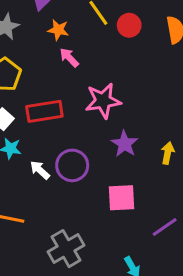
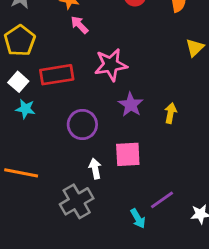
white arrow: (40, 170) -> (95, 169), moved, turned 36
purple line: (165, 227) -> (162, 200), moved

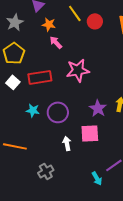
purple star: (131, 105) -> (98, 108), moved
cyan star: (25, 109) -> (33, 110), moved
gray cross: (77, 201) -> (46, 171), moved, size x0.7

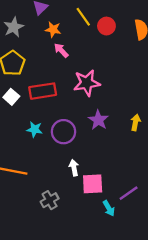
purple star: (98, 108) -> (98, 120), moved
pink square: (90, 133) -> (93, 184), moved

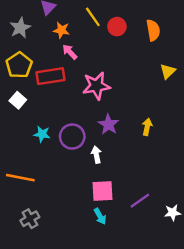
red rectangle: (43, 91) -> (50, 76), moved
white arrow: (74, 168) -> (96, 155), moved
gray cross: (50, 200) -> (30, 219), moved
cyan arrow: (109, 208) -> (100, 216), moved

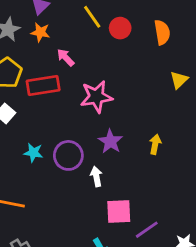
orange star: (61, 30) -> (40, 32), moved
pink square: (102, 191) -> (119, 211), moved

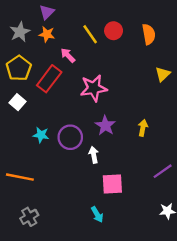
yellow line: (92, 17) -> (90, 34), moved
red rectangle: (43, 85) -> (49, 79), turned -44
purple line: (147, 230) -> (163, 171), moved

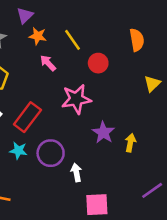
red circle: (114, 31) -> (98, 63), moved
orange star: (47, 34) -> (38, 36), moved
red rectangle: (49, 79) -> (27, 117), moved
purple star: (105, 126) -> (103, 133), moved

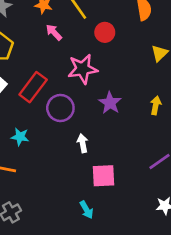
yellow arrow: (130, 143) -> (156, 105), moved
cyan star: (18, 151) -> (20, 137), moved
purple circle: (51, 153) -> (60, 108), moved

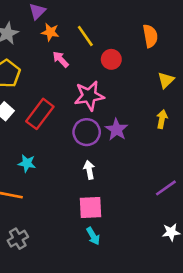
yellow arrow: (156, 105) -> (162, 119), moved
purple circle: (60, 108) -> (87, 132), moved
pink square: (103, 176) -> (91, 207), moved

